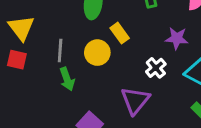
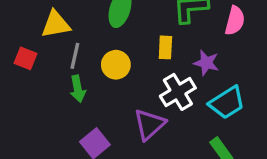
yellow triangle: (21, 28) -> (56, 24), moved, turned 48
yellow rectangle: (120, 33) -> (165, 47), moved, turned 30
white cross: (156, 68) -> (178, 92), size x1.5

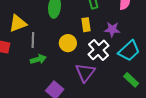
yellow circle: (116, 65) -> (68, 43), moved
green arrow: (78, 89) -> (38, 59), turned -84

